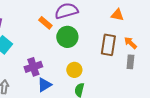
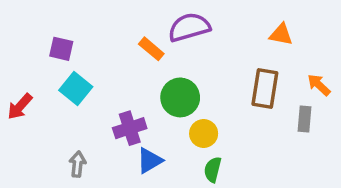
green circle: (67, 37) -> (180, 97), moved
orange arrow: (130, 43) -> (319, 85), moved

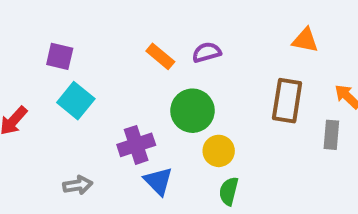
purple semicircle: (189, 27) -> (207, 52), moved, size x0.6
blue triangle: (150, 161) -> (158, 181), turned -44
gray arrow: (77, 164) -> (78, 185), turned 75

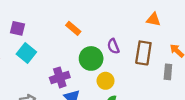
purple semicircle: (207, 52) -> (113, 46), moved, turned -96

